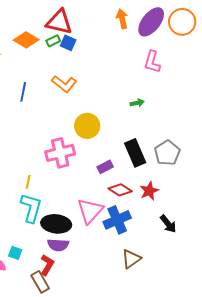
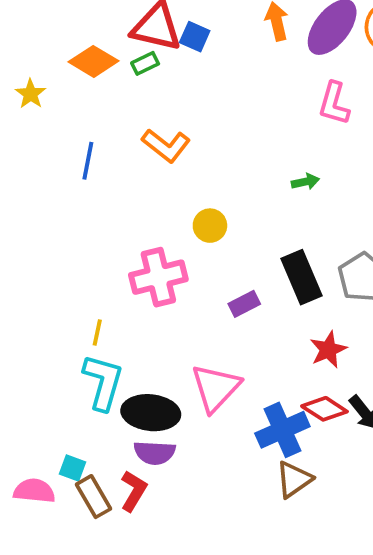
blue square: (68, 43) -> (195, 37), moved
yellow circle: (87, 126) -> (210, 226), size x0.7
red diamond: (120, 190) -> (324, 409), moved
blue cross: (117, 220) -> (282, 430), moved
brown rectangle: (40, 282) -> (94, 497), moved

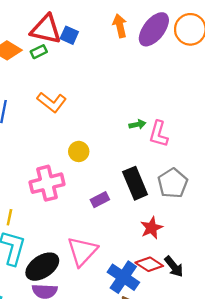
pink L-shape: (334, 103) -> (159, 134), moved
black ellipse: (151, 413) -> (42, 267), turned -40
blue cross: (282, 430) -> (123, 277), turned -32

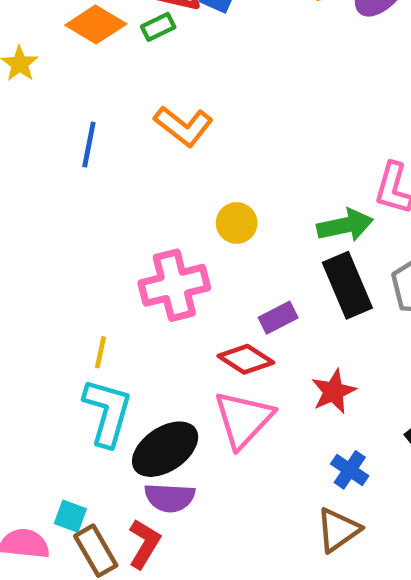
green arrow: (137, 124) -> (345, 225), moved, size x1.6
red star: (152, 228) -> (334, 391), moved
red diamond: (149, 264) -> (246, 359), moved
blue cross: (123, 277) -> (350, 470), moved, size x0.6

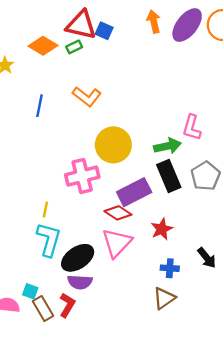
yellow circle: (237, 223) -> (113, 145), size x1.8
purple rectangle: (278, 318) -> (134, 192), size x1.8
blue cross: (350, 470) -> (170, 268), turned -30

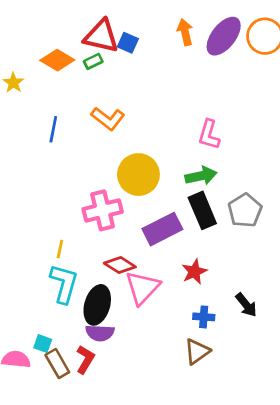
pink L-shape: (192, 128) -> (209, 135), moved
red diamond: (118, 213) -> (120, 265), moved
black ellipse: (78, 258) -> (97, 305), turned -40

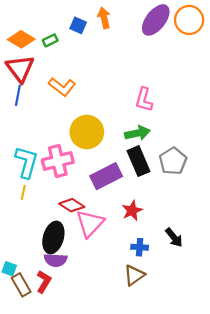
orange arrow: (185, 32) -> (104, 18), moved
red triangle: (101, 36) -> (20, 68), moved, turned 40
cyan L-shape: (64, 284) -> (26, 162), moved

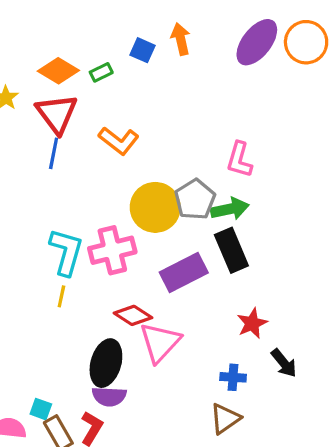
gray pentagon: (173, 161) -> (195, 199), moved
red star: (132, 211) -> (252, 323), moved

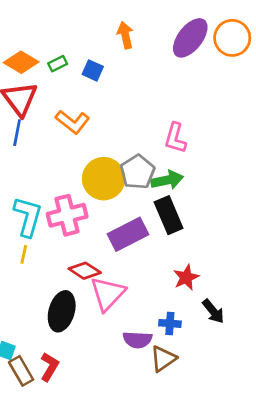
blue square: (142, 50) -> (93, 70), moved
purple semicircle: (109, 396) -> (137, 340), moved

